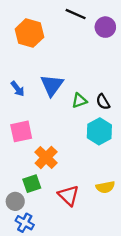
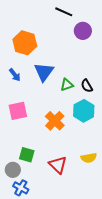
purple circle: (105, 27) -> (83, 31), moved
orange hexagon: (29, 33) -> (25, 43), moved
orange cross: (46, 158) -> (55, 121), moved
green square: (32, 184) -> (27, 155), turned 35

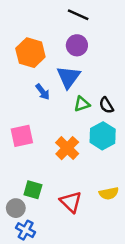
purple circle: (83, 31) -> (77, 45), moved
blue triangle: (44, 72) -> (68, 77), moved
blue arrow: (15, 75) -> (43, 92), moved

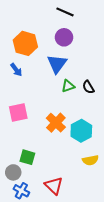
blue arrow: (43, 92) -> (16, 70), moved
cyan hexagon: (103, 136) -> (81, 131), moved
red triangle: (71, 202) -> (54, 186), moved

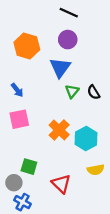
blue arrow: (16, 70) -> (17, 90), moved
green triangle: (68, 86) -> (72, 91), turned -32
red triangle: (54, 186) -> (61, 184), moved

